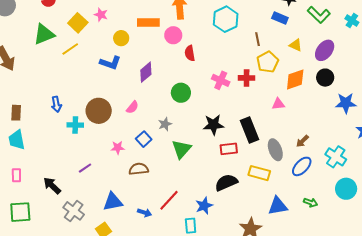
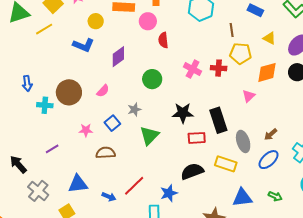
yellow pentagon: (268, 62) -> (240, 53), turned 30
pink triangle: (278, 104) -> (249, 96), turned -40

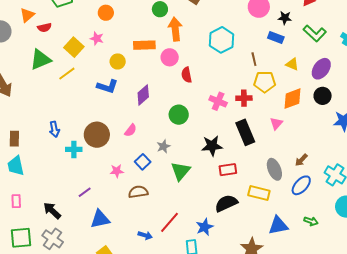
black rectangle: (218, 120) -> (245, 132), moved
blue triangle: (78, 184) -> (100, 219), moved
gray cross: (38, 191) -> (53, 239), moved

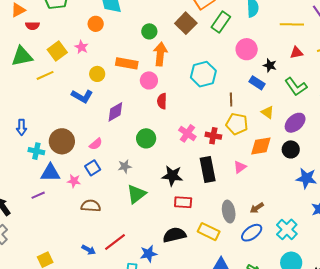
blue square: (143, 162) -> (93, 168), moved
blue triangle: (100, 219) -> (50, 173), moved

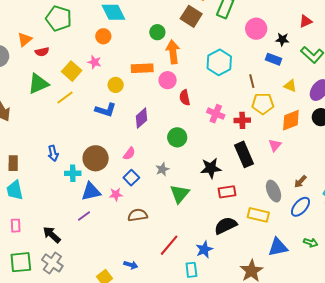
pink cross: (187, 133) -> (216, 114), moved
blue arrow: (89, 250) -> (131, 265), moved

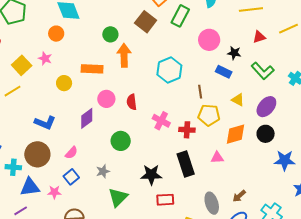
pink circle: (168, 80) -> (106, 99), moved
blue L-shape: (106, 110) -> (45, 123), moved
pink triangle: (275, 145) -> (217, 158), turned 40

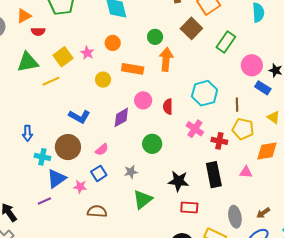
green rectangle: (180, 16) -> (226, 42), moved
orange circle: (56, 34) -> (113, 43), moved
pink circle: (209, 40) -> (252, 65), moved
cyan hexagon: (169, 70) -> (205, 93), moved
blue triangle: (30, 187) -> (56, 179), turned -35

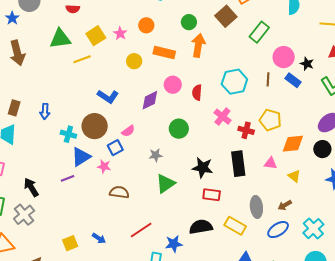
brown line: (237, 105) -> (268, 79), moved
yellow triangle: (273, 117) -> (294, 176), moved
blue arrow: (28, 133) -> (45, 111), moved
blue square: (99, 173) -> (115, 148), moved

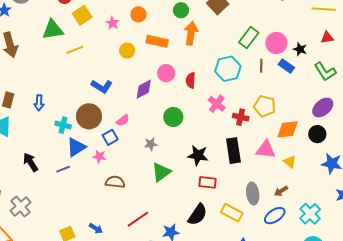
green rectangle: (259, 32) -> (249, 37), moved
yellow square: (96, 36) -> (82, 15), moved
pink triangle: (270, 163) -> (266, 149), size x1.5
black arrow: (31, 187) -> (31, 162), moved
black semicircle: (201, 227) -> (198, 215), turned 135

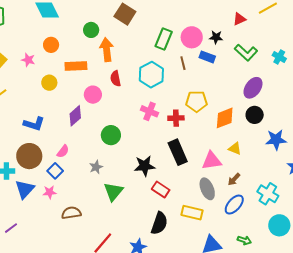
red semicircle: (191, 80) -> (116, 79), moved
pink triangle: (266, 149) -> (212, 161), moved
purple line: (63, 169) -> (11, 228), moved
red rectangle: (207, 182) -> (161, 190), turned 42

